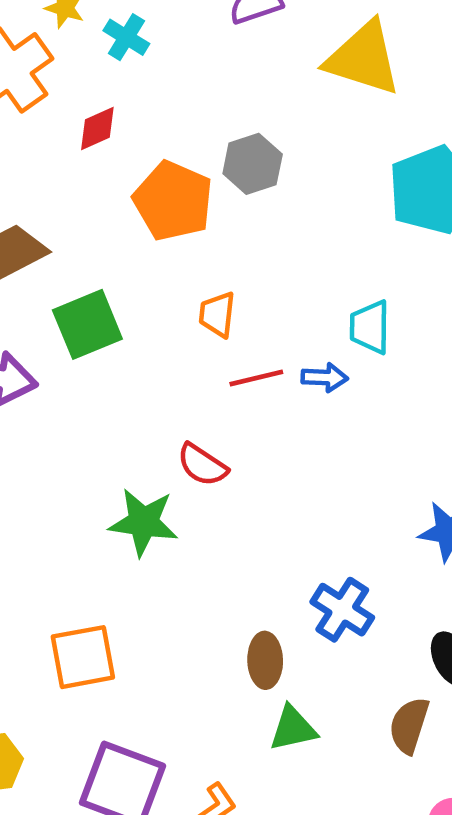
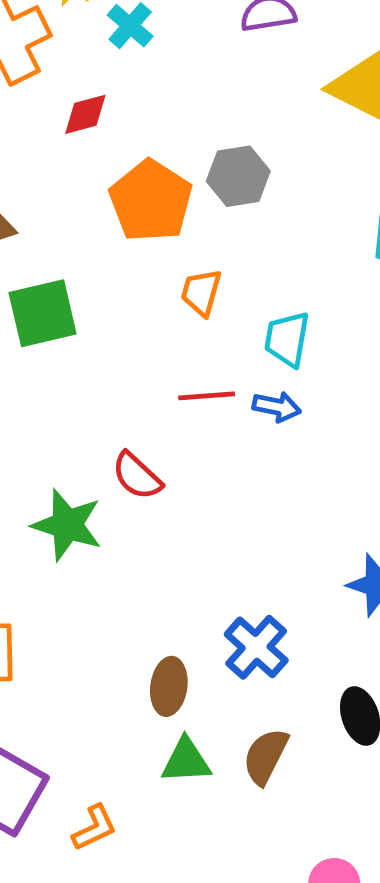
orange trapezoid: (217, 314) -> (201, 292), moved
cyan trapezoid: (370, 327) -> (287, 339), moved
brown semicircle: (409, 725) -> (266, 756), moved

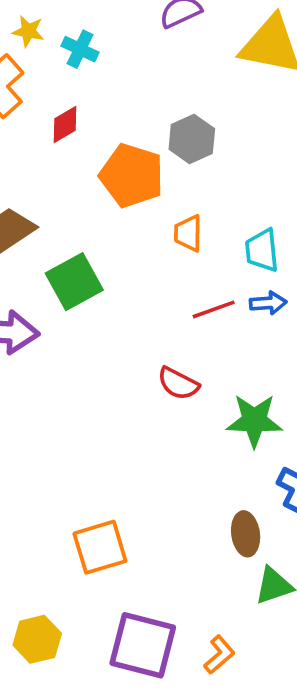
green star: (67, 525) -> (254, 421), moved

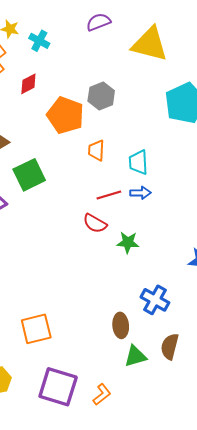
red semicircle: (178, 383) -> (95, 223), moved
green star: (254, 421) -> (128, 242), moved, size x0.7

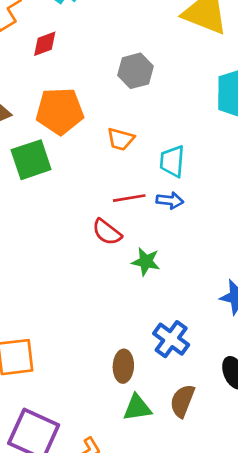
orange pentagon: (65, 115) -> (60, 111), moved, turned -30
orange trapezoid: (96, 150) -> (121, 139), turned -85

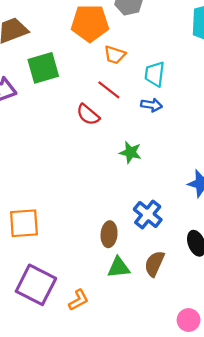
orange pentagon: (60, 111) -> (90, 23), moved
red line: (129, 198) -> (109, 90), moved, turned 45
red semicircle: (107, 232) -> (88, 115), moved

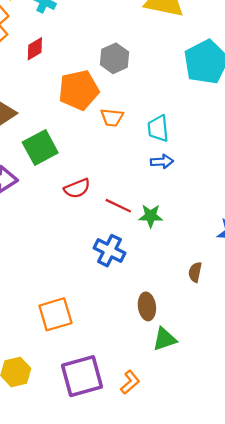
red line: (109, 90) -> (118, 206), moved
red semicircle: (88, 115) -> (77, 188), moved, turned -50
blue cross: (148, 215) -> (110, 251), moved
brown semicircle: (154, 264) -> (195, 272), moved, size x0.7
purple square: (36, 285) -> (82, 376), turned -30

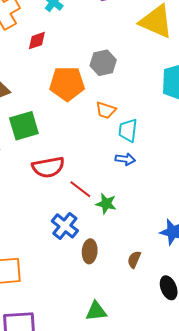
orange trapezoid: (112, 117) -> (106, 110), moved
red semicircle: (77, 188) -> (48, 167), size x1.4
brown ellipse: (147, 306) -> (90, 251), moved

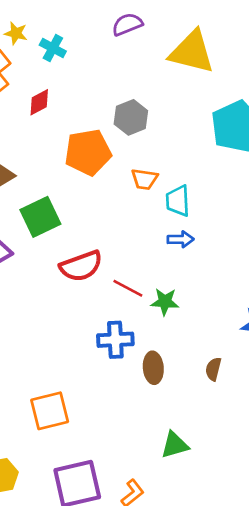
blue cross: (65, 226) -> (115, 340), turned -32

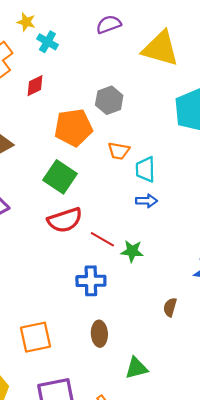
yellow star: (16, 33) -> (26, 22), moved
green square: (40, 217) -> (60, 177), moved, turned -32
brown ellipse: (153, 368) -> (99, 334), moved

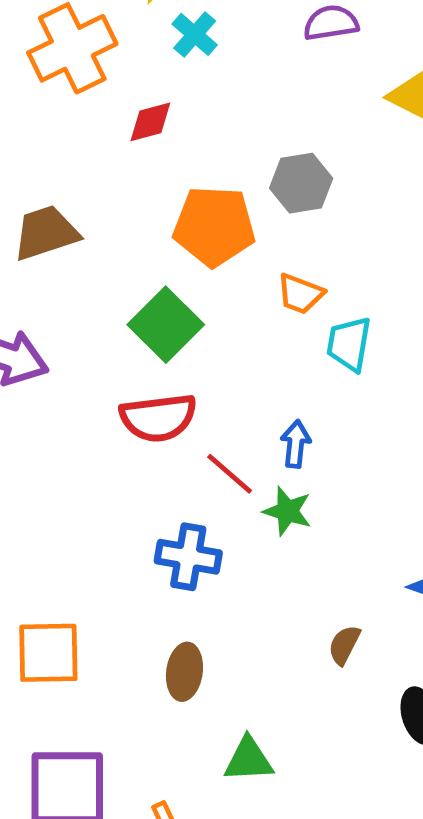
blue arrow: (147, 201) -> (296, 444), moved, turned -96

